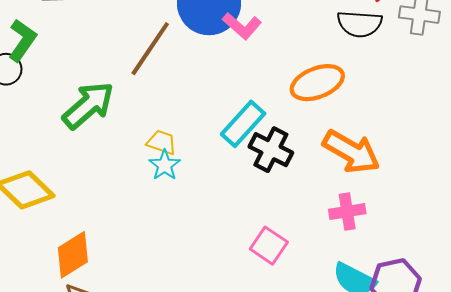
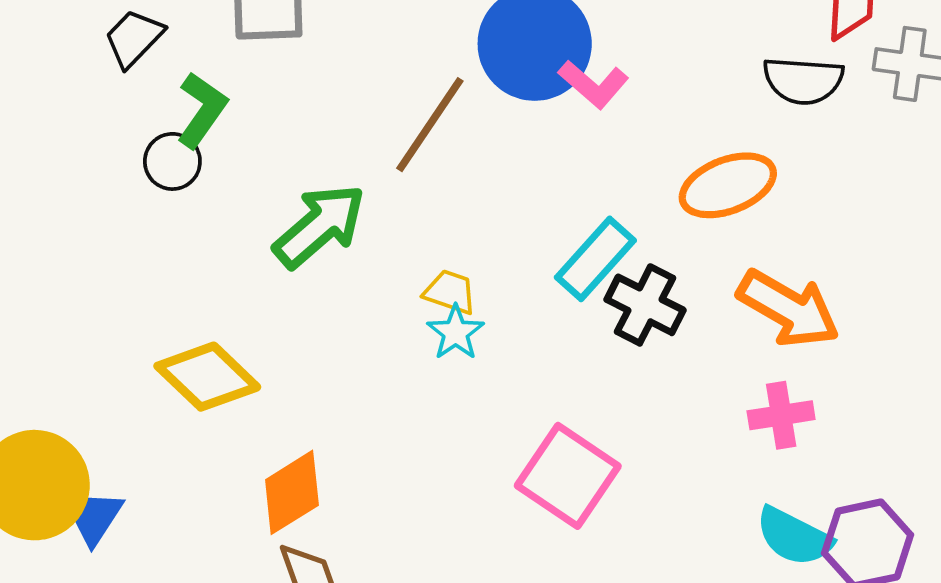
pink square: (269, 246) -> (568, 476), moved, size x1.5

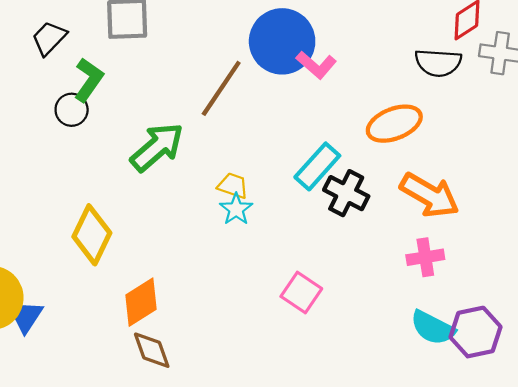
yellow diamond: (207, 377) -> (92, 235), turned 72
pink square: (568, 476) -> (301, 292), size x0.7

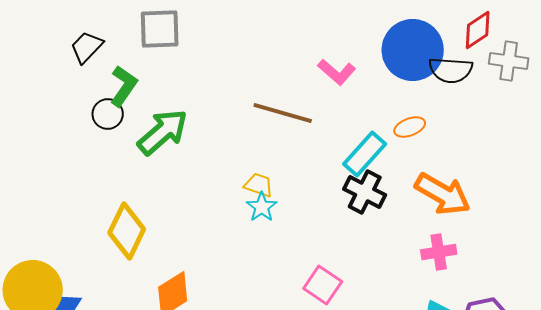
blue circle: (282, 41) -> (413, 50), moved
brown line: (221, 88) -> (283, 113), moved, turned 72
orange ellipse: (394, 124) -> (410, 127), size x0.6
green arrow: (157, 147) -> (163, 132), moved
cyan rectangle: (317, 166) -> (365, 154), moved

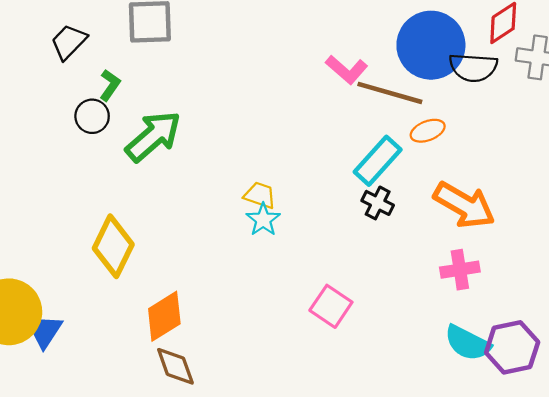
green L-shape: (124, 86) -> (110, 85), size x0.7
brown line: (283, 113) -> (390, 93), moved
black cross: (365, 192) -> (378, 203), size x0.7

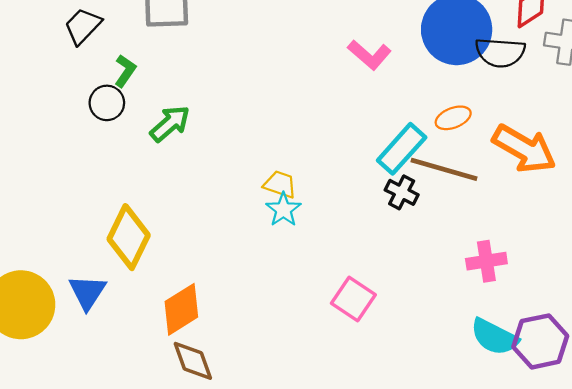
brown line: (390, 93) -> (444, 169), moved
green arrow: (153, 136) -> (170, 124), size x0.7
orange arrow: (464, 205) -> (524, 149), moved
blue triangle: (44, 331) -> (87, 292), moved

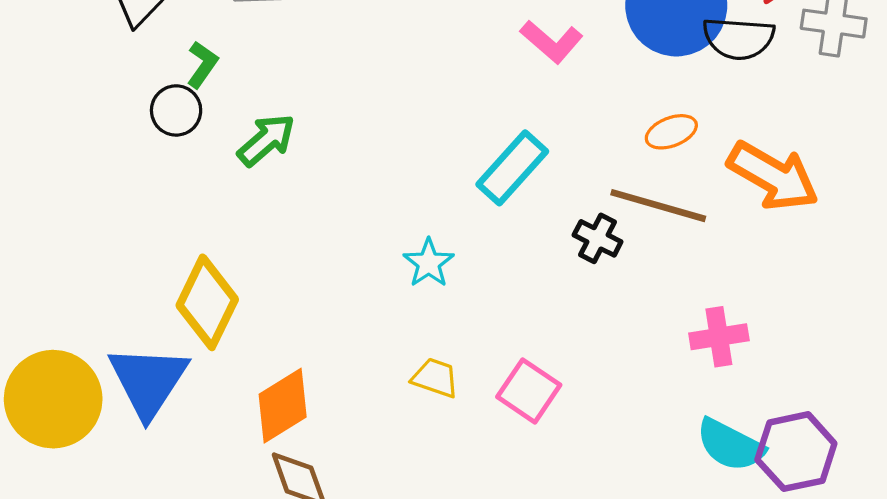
cyan rectangle: (402, 149) -> (512, 168), moved
yellow trapezoid: (280, 184) -> (435, 378), moved
blue triangle: (87, 292) -> (148, 381), size x1.5

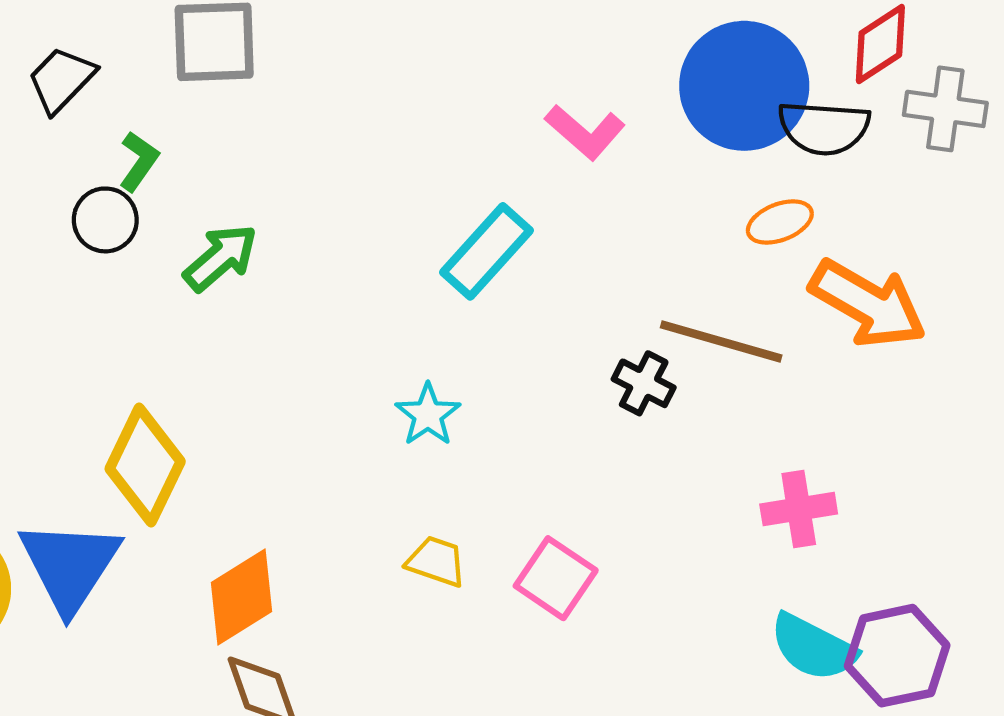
orange ellipse: (671, 132) -> (780, 222), moved
cyan rectangle: (512, 168) -> (487, 251), moved

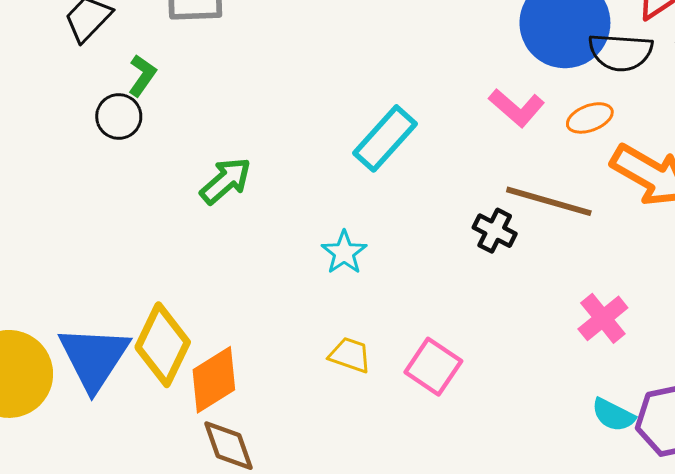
pink L-shape: (585, 132) -> (517, 108), moved
green arrow: (220, 258) -> (226, 181), moved
yellow diamond: (145, 465) -> (163, 345), moved
pink cross: (799, 509) -> (603, 318), turned -30
cyan semicircle: (813, 647) -> (613, 415), size x0.7

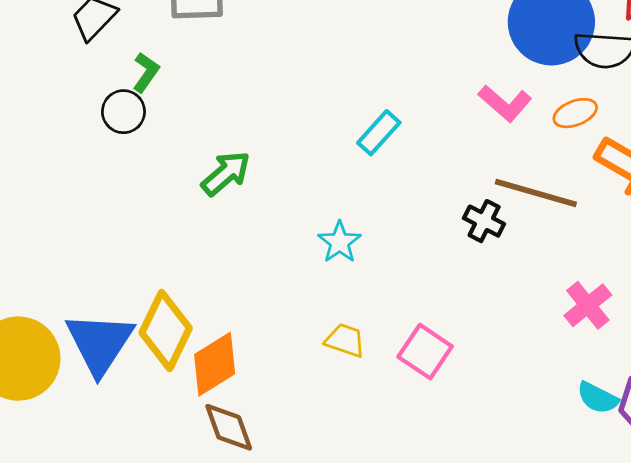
cyan rectangle: (385, 138) -> (379, 133), size x0.7

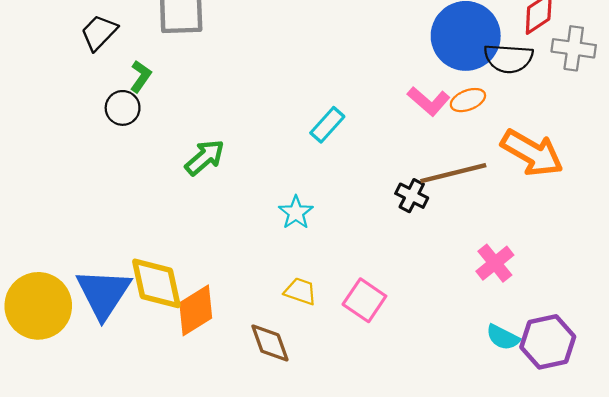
orange ellipse: (575, 113) -> (468, 100), moved
brown line: (536, 193) -> (453, 173), turned -30
yellow diamond: (166, 330) -> (156, 283), turned -38
brown diamond: (229, 427) -> (270, 343), moved

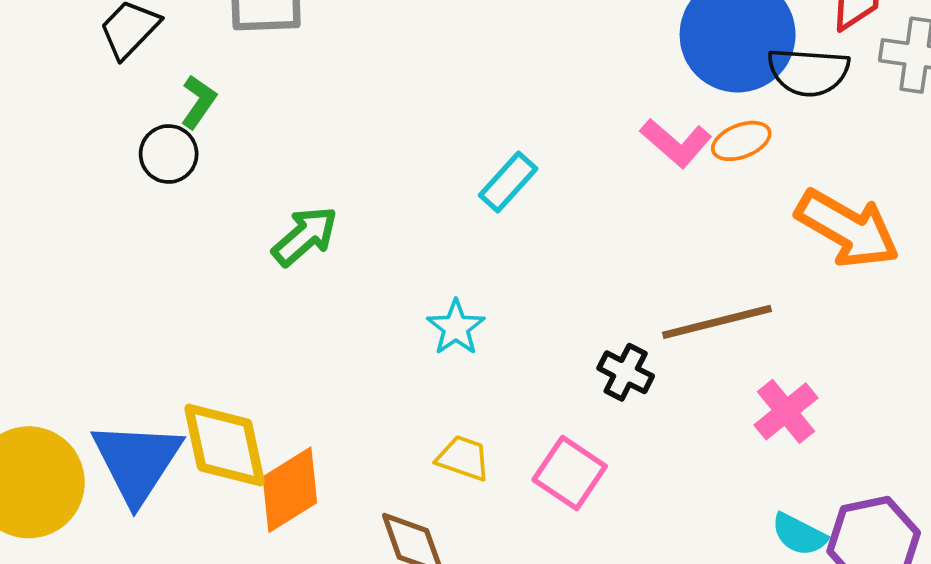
brown line: (453, 173) -> (717, 322), moved
black cross: (412, 196) -> (626, 372), moved

